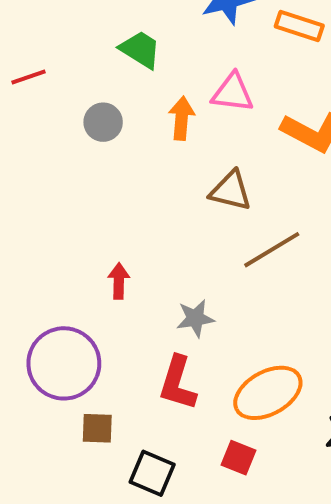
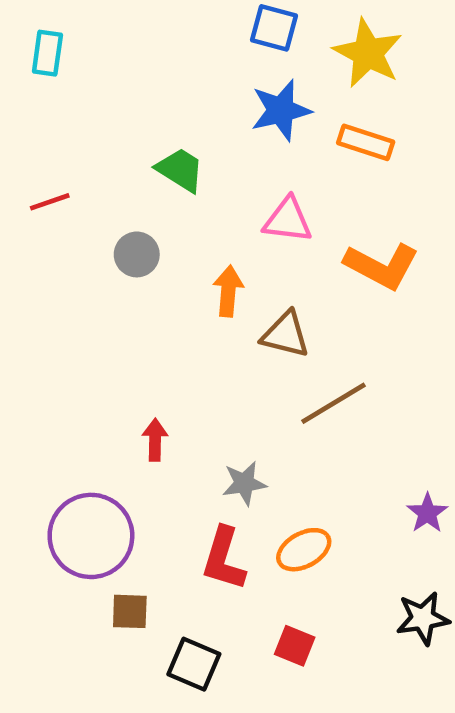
orange arrow: (182, 118) -> (228, 291), moved
orange ellipse: (268, 393) -> (304, 550), moved, size x0.7

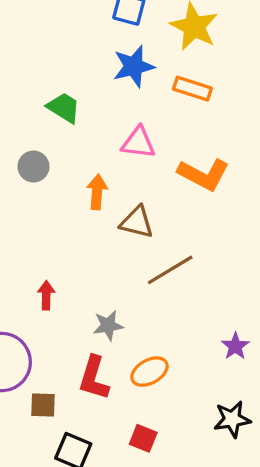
brown square: (130, 611) -> (43, 405), moved

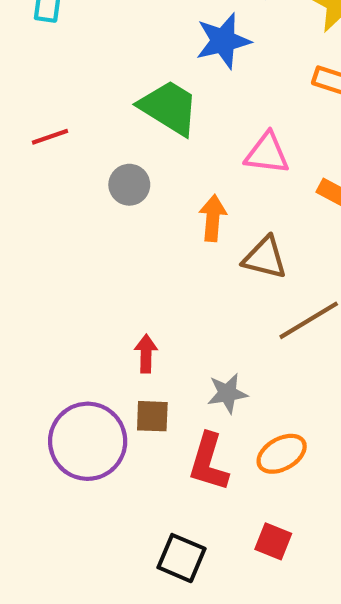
blue star: (134, 66) -> (223, 41), moved
green trapezoid: (64, 108) -> (169, 108), size x1.4
brown square: (43, 405) -> (152, 416), moved

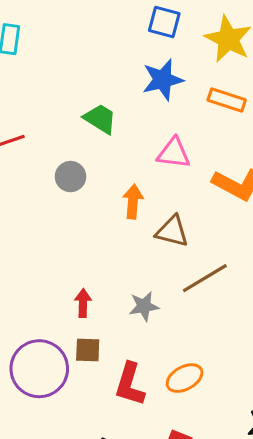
blue star: (223, 41) -> (163, 80), moved
green trapezoid: (169, 108) -> (100, 119), size x0.7
gray star: (227, 393) -> (144, 306), moved

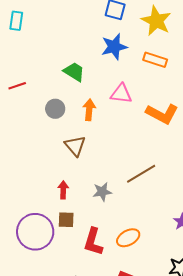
orange arrow: (133, 202) -> (89, 110), moved
brown triangle: (172, 231) -> (75, 146), moved, turned 35

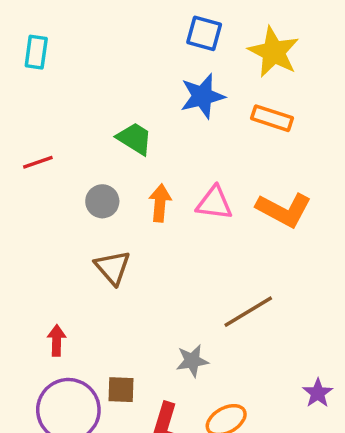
pink triangle: (121, 94) -> (214, 203), moved
brown triangle: (75, 146) -> (113, 267), moved
red arrow: (63, 190) -> (57, 340), moved
gray star: (102, 192) -> (192, 361), moved

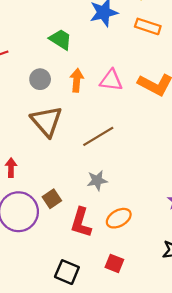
brown triangle: (113, 267) -> (47, 121), size x1.4
brown line: (248, 312) -> (98, 136), moved
brown square: (121, 390) -> (52, 199), turned -36

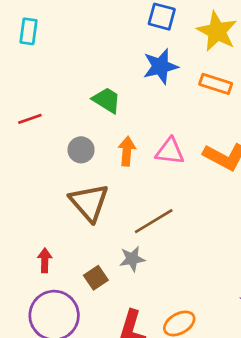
gray star: (97, 180) -> (132, 259), moved
brown square: (52, 199) -> (96, 278), moved

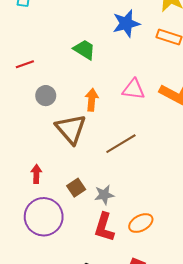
gray circle: (81, 150) -> (46, 96), moved
orange arrow: (127, 151) -> (92, 100), moved
gray star: (132, 259) -> (104, 195), moved

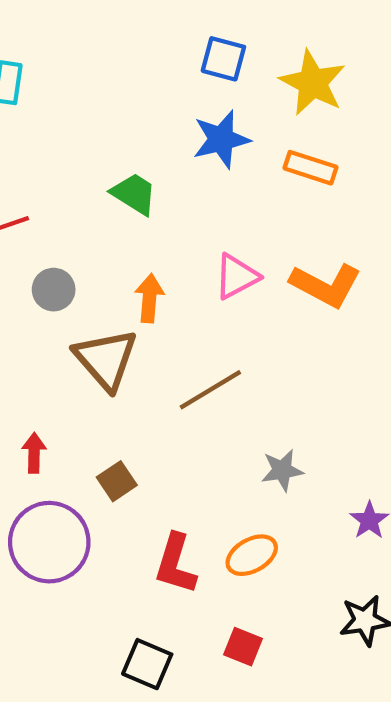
pink triangle: (133, 89) -> (236, 276), turned -35
gray star: (104, 195) -> (282, 470), moved

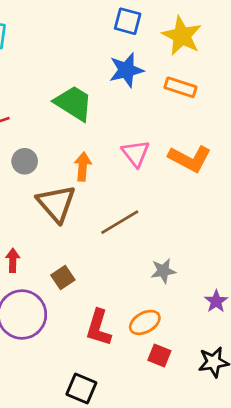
green trapezoid: (134, 194) -> (73, 103), size x1.4
pink triangle: (236, 276) -> (136, 153), turned -40
red square: (243, 647) -> (159, 355), moved

